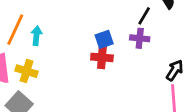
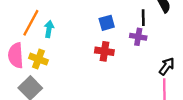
black line: (144, 16) -> (143, 18), turned -35
blue square: (104, 39) -> (107, 23), moved

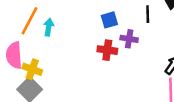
purple cross: (138, 37) -> (129, 39), moved
yellow cross: (38, 59) -> (32, 69), moved

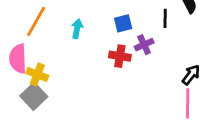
cyan arrow: (49, 27) -> (77, 29), moved
purple cross: (129, 39) -> (144, 45), turned -35

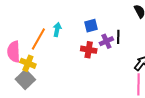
black line: (165, 18) -> (118, 37), moved
orange line: (36, 21) -> (38, 39), moved

